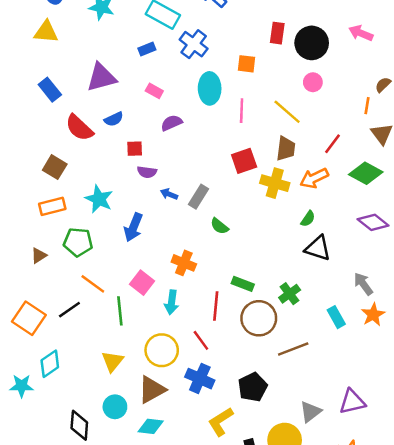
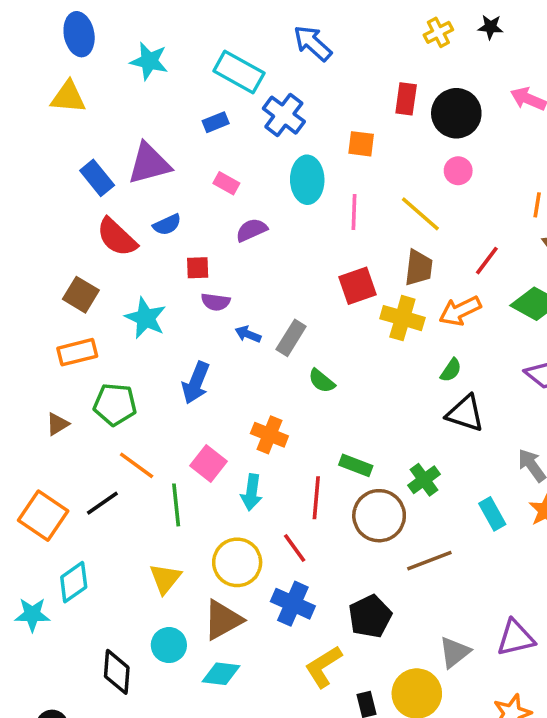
blue rectangle: (50, 90) -> (97, 178), moved
cyan star: (99, 199) -> (146, 318), moved

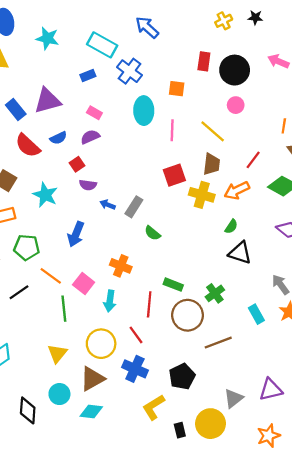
purple semicircle: (252, 230) -> (90, 137), moved
red square: (198, 268) -> (77, 164), turned -32
orange line: (137, 465) -> (51, 276), moved
black line: (102, 503) -> (19, 292), moved

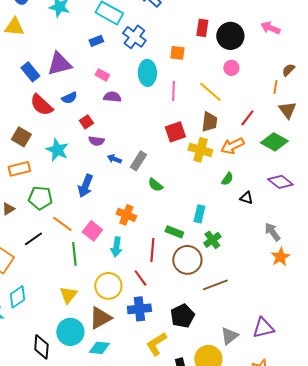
purple semicircle: (90, 137) -> (112, 97), moved, turned 30
black triangle: (240, 253) -> (246, 198), moved, size x0.6
cyan rectangle: (256, 314) -> (199, 214), moved, turned 42
blue cross: (135, 369) -> (139, 309), turned -30
cyan circle: (59, 394) -> (70, 332), size x1.4

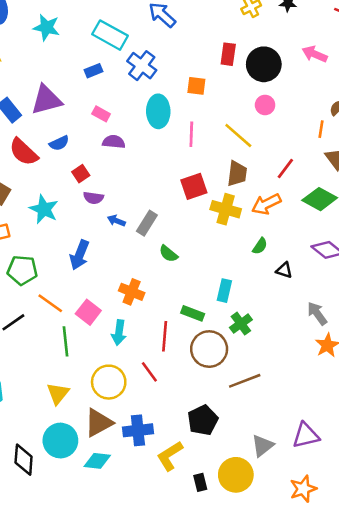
blue cross: (139, 309) -> (138, 430), moved

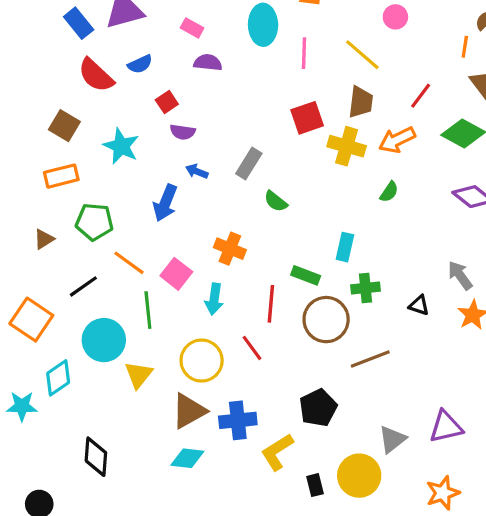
blue arrow: (116, 221) -> (197, 171), moved
black triangle: (284, 270) -> (419, 305), moved
green cross: (241, 324) -> (365, 288), turned 30
cyan circle: (60, 441) -> (104, 340), moved

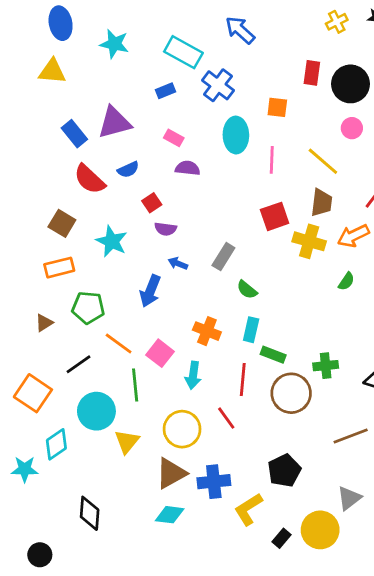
cyan rectangle: (345, 247) -> (251, 330), moved
brown line: (370, 359) -> (351, 436), moved
black rectangle: (315, 485) -> (281, 538), turned 54

